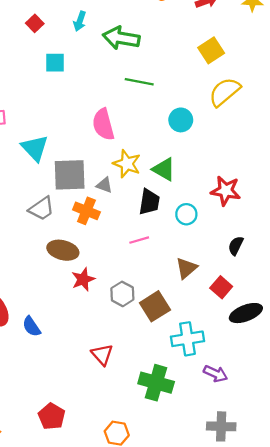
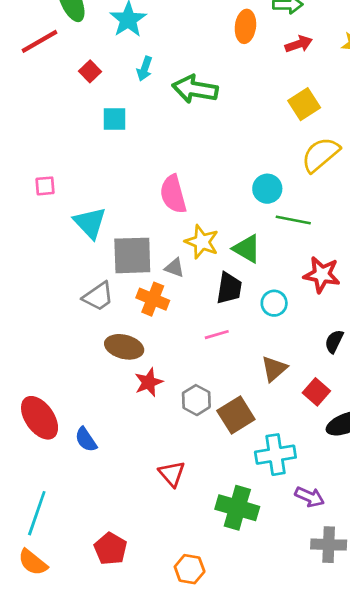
green line: (139, 82) -> (293, 220), moved
gray cross: (221, 426) -> (329, 545), moved

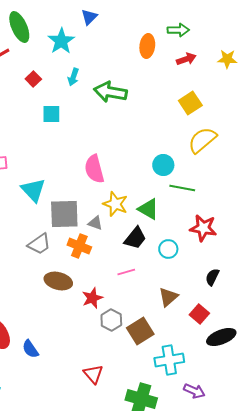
black trapezoid: (229, 288) -> (135, 238), turned 30
red star: (149, 382) -> (92, 298), moved

